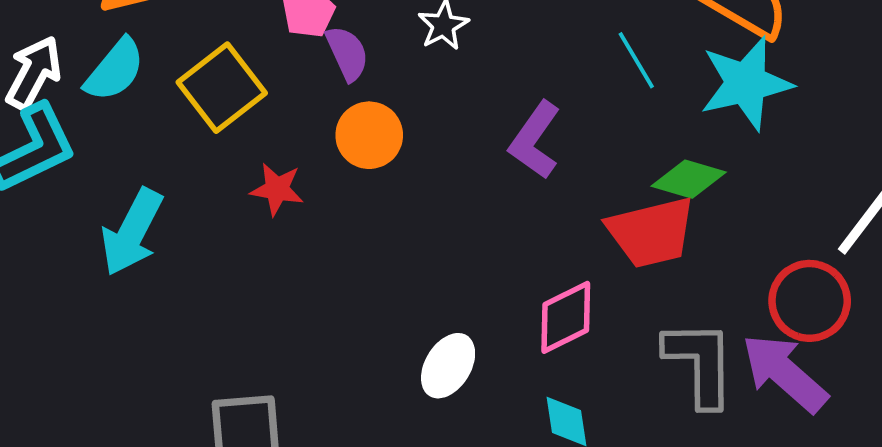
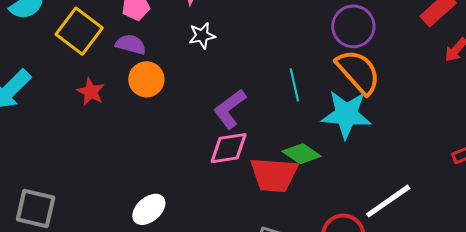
purple semicircle: (347, 53) -> (131, 44), moved, turned -68
yellow square: (222, 88) -> (79, 31), turned -33
pink diamond: (566, 317) -> (229, 148), moved

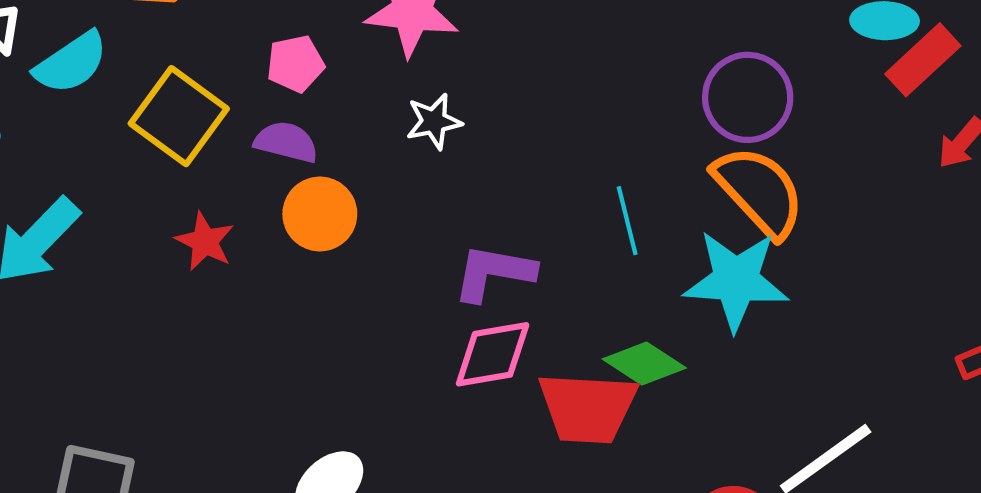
purple L-shape: (230, 109) -> (494, 273), turned 48

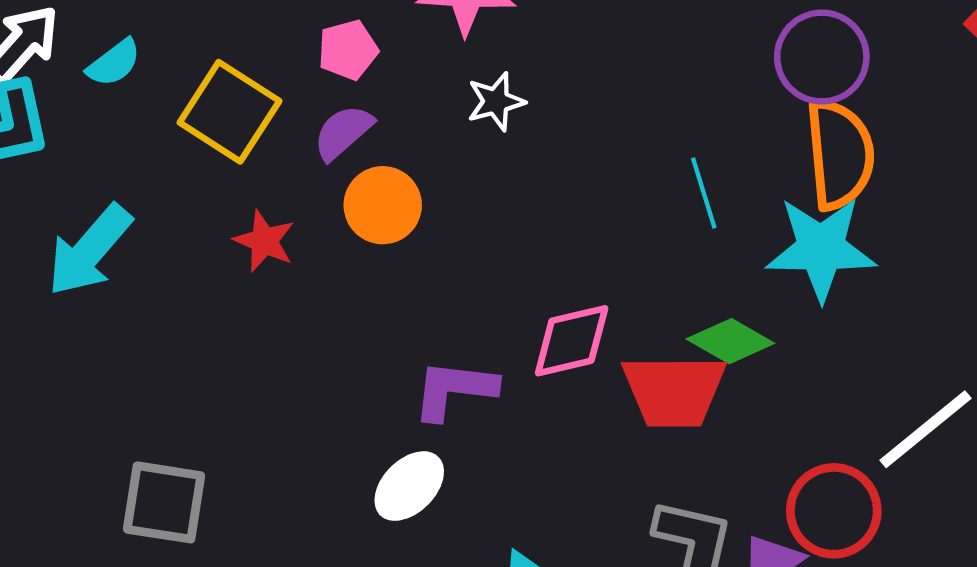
cyan semicircle: (71, 63) -> (114, 63), size x0.7
purple semicircle: (286, 142) -> (343, 132), turned -52
orange semicircle: (759, 191) -> (840, 154), turned 41
purple L-shape: (494, 273) -> (454, 390), moved

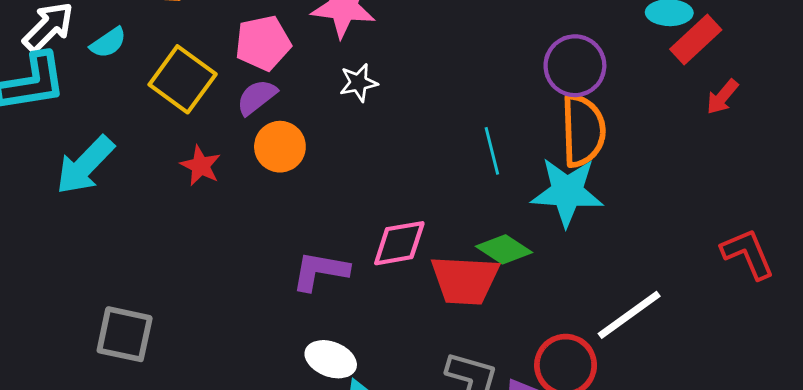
pink pentagon: (348, 50) -> (263, 43), size x1.4
white ellipse: (409, 486) -> (331, 359), moved, turned 63

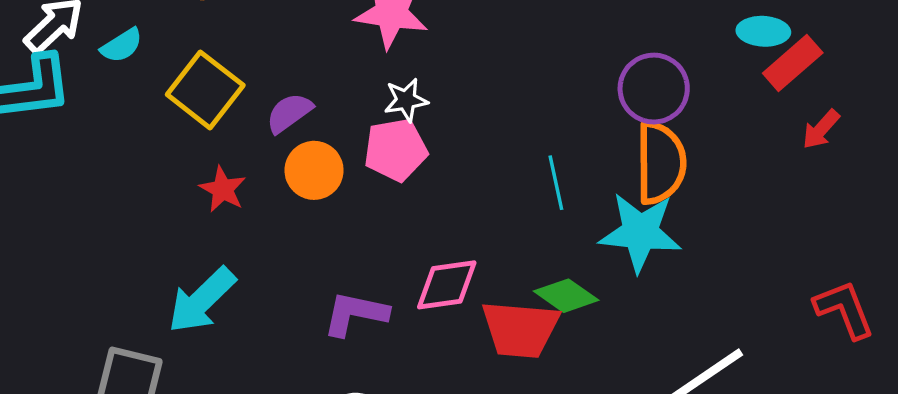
pink pentagon: (263, 43) -> (396, 150), moved
cyan arrow: (85, 165) -> (202, 300), moved

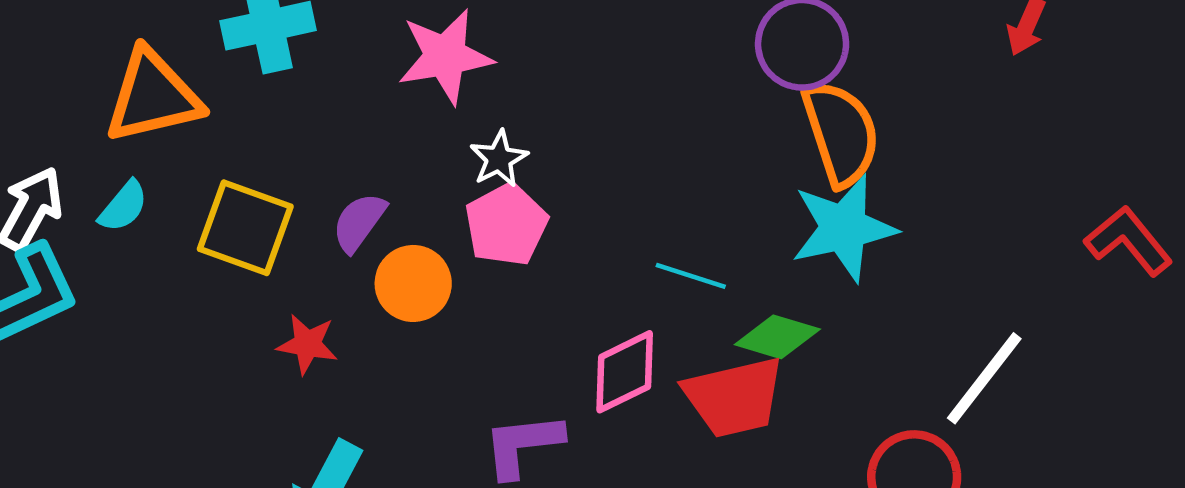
cyan line: (556, 183) -> (691, 276), moved, turned -42

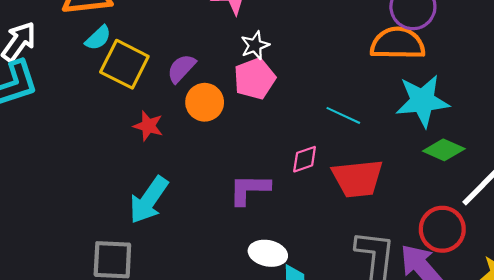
orange semicircle: (841, 133) -> (398, 43), moved, turned -78
cyan semicircle: (123, 206) -> (98, 38), moved
green diamond: (777, 337) -> (444, 150), moved
pink diamond: (625, 372) -> (305, 159), size x0.7

